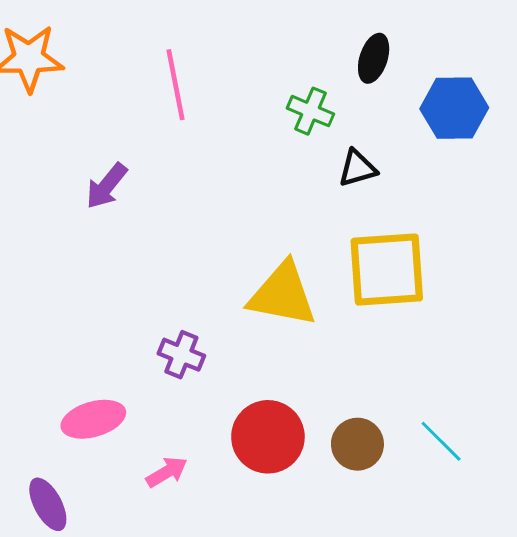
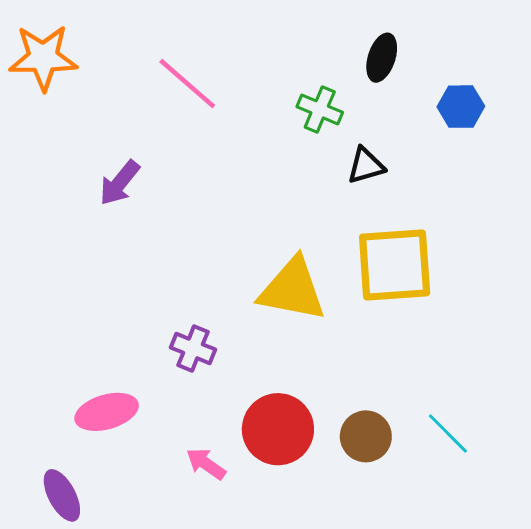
pink line: (176, 85) -> (187, 84), turned -38
blue hexagon: (454, 108) -> (461, 107), size x0.7
pink arrow: (167, 472) -> (206, 464), moved, turned -114

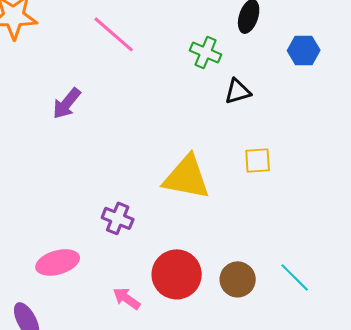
yellow square: (395, 265) -> (258, 160), size x0.5

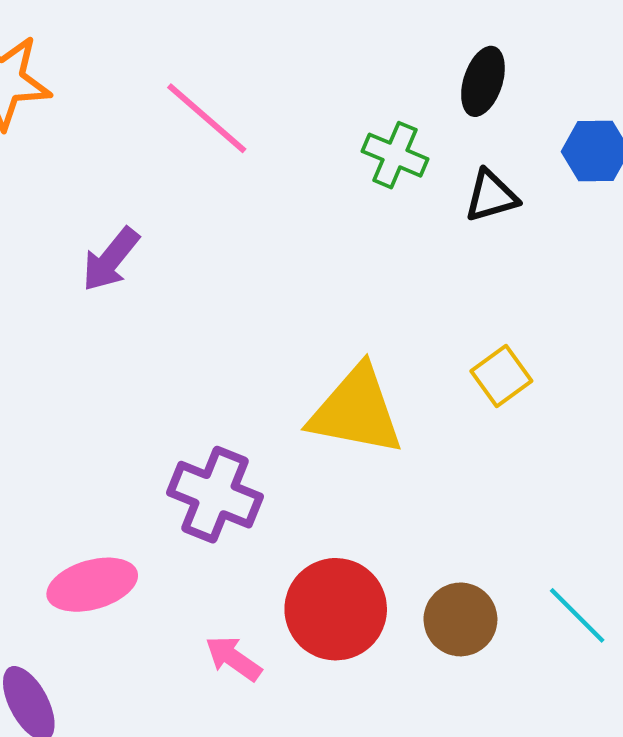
black triangle: (238, 91) -> (491, 196), moved
yellow square: (258, 160) -> (501, 376), turned -32
purple cross: (118, 218) -> (215, 495), size x1.4

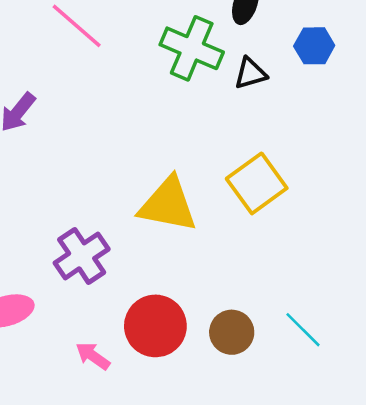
green cross: (395, 155) -> (192, 48), size x1.6
yellow square: (501, 376) -> (257, 183), size x1.6
purple cross: (215, 495) -> (82, 256), turned 34

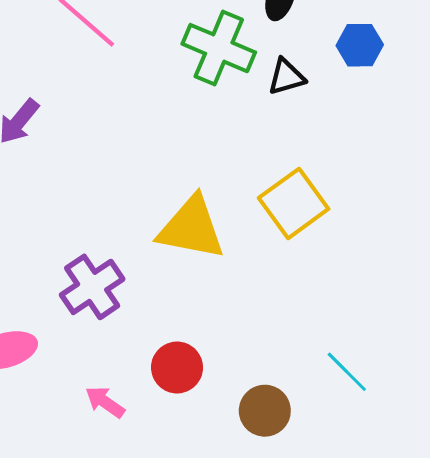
red circle: (155, 326) -> (177, 368), size x0.7
brown circle: (232, 332) -> (265, 411), moved

